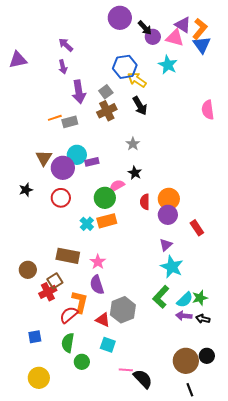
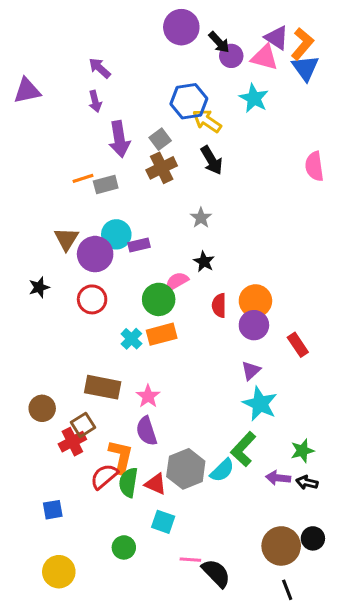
cyan semicircle: (185, 300) -> (222, 470), moved
green semicircle: (68, 343) -> (128, 482), moved

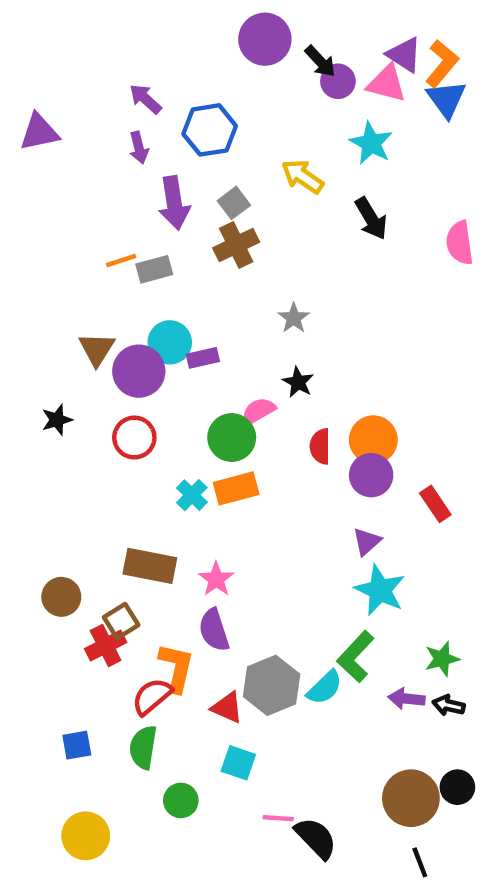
blue hexagon: (189, 101) -> (210, 130), moved
black arrow: (212, 160) -> (371, 218), moved
green semicircle: (128, 482) -> (143, 747), moved

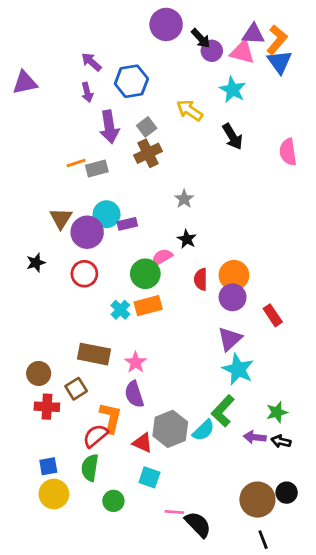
purple triangle: (404, 55) -> (253, 34), turned -30
purple triangle: (367, 542) -> (230, 339), size x1.4
red cross: (106, 646) -> (47, 407), moved, turned 30
yellow circle: (86, 836) -> (54, 494), moved

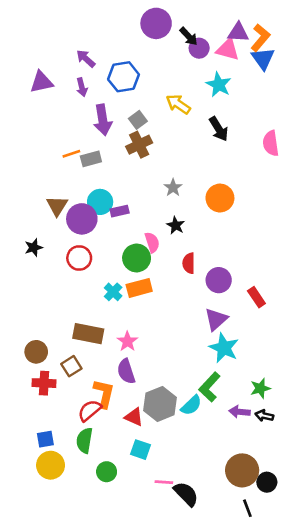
purple triangle: (25, 83) -> (41, 82), moved
pink semicircle: (162, 257) -> (152, 242), turned 102
orange circle: (234, 275) -> (220, 198), moved
black circle: (287, 493) -> (267, 482), moved

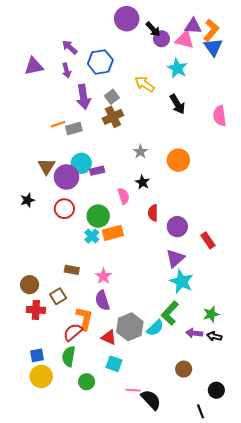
green circle: (137, 258) -> (98, 216), moved
brown rectangle: (88, 334) -> (72, 270), size x0.6
brown circle: (242, 470) -> (184, 369), moved, size x0.6

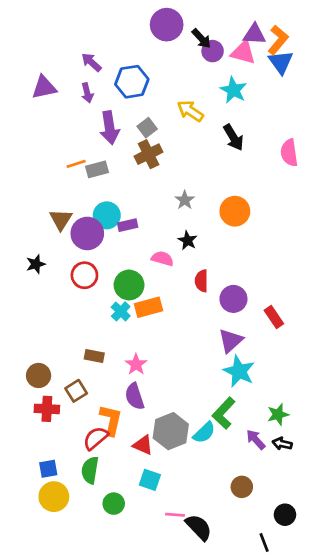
pink semicircle: (123, 196) -> (162, 259), turned -56
purple arrow: (194, 333) -> (256, 440), turned 42

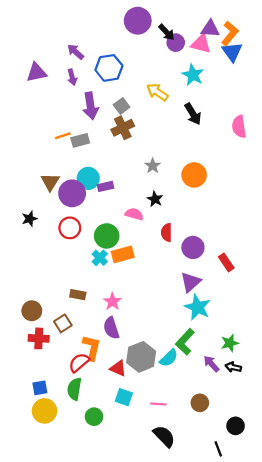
pink line: (175, 515) -> (158, 404), moved

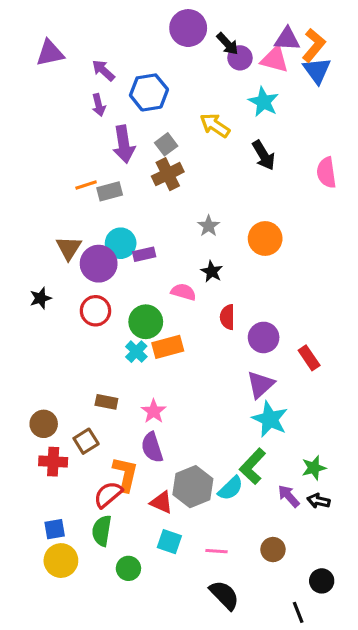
purple triangle: (36, 73) -> (50, 53), moved

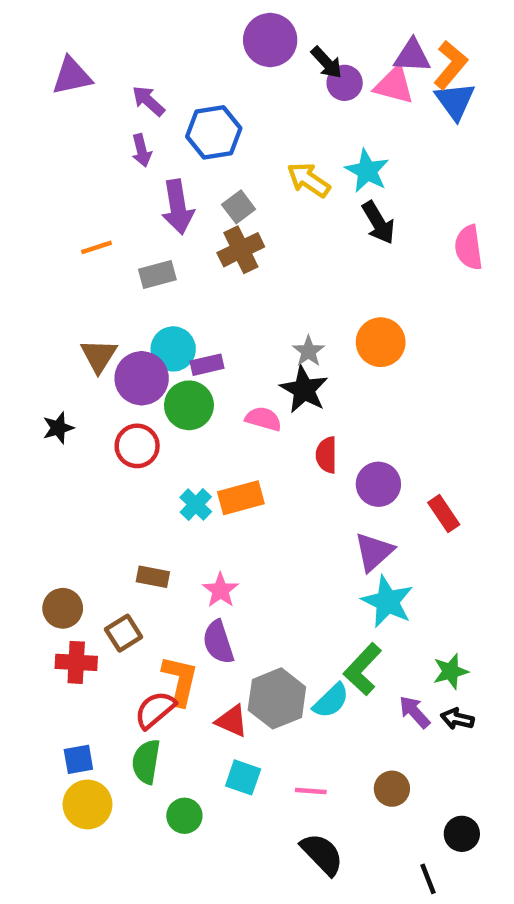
cyan star: (264, 102) -> (367, 171), moved
orange line: (86, 185) -> (97, 247), moved
gray star: (209, 226) -> (308, 351), moved
black star: (212, 271) -> (304, 390), size x1.5
green circle: (146, 322) -> (189, 405), moved

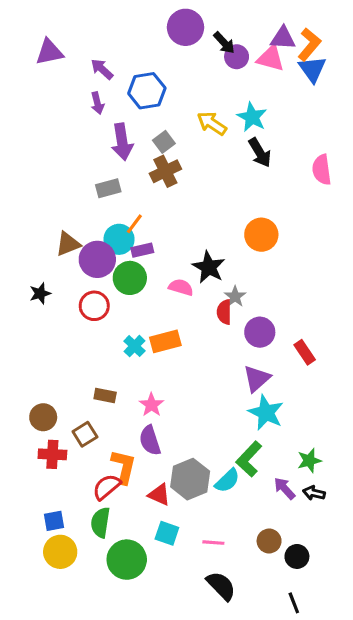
orange line: (97, 247) -> (134, 224), moved, turned -35
gray star: (308, 351) -> (235, 297), moved
brown triangle: (99, 356) -> (68, 244), turned 36
green circle: (184, 816) -> (127, 560), size x1.6
black circle: (462, 834) -> (297, 556), moved

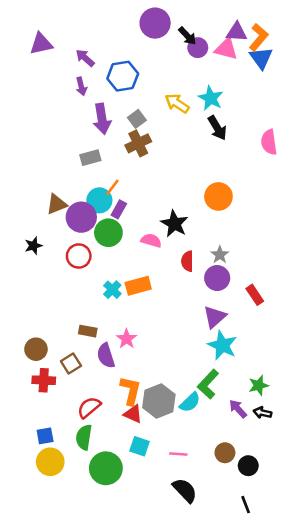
purple rectangle: (142, 250) -> (119, 209), turned -48
gray star: (235, 297) -> (220, 255), moved
purple semicircle: (150, 440) -> (106, 356), moved
orange L-shape: (124, 467) -> (130, 391), moved

